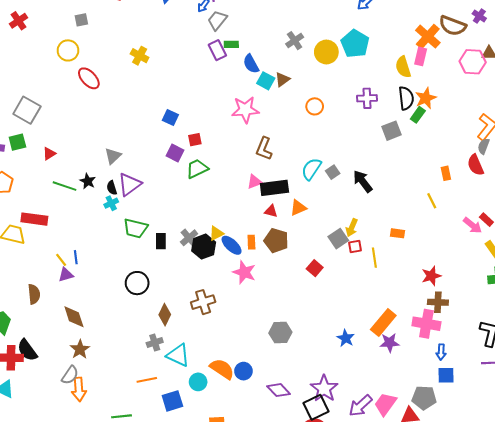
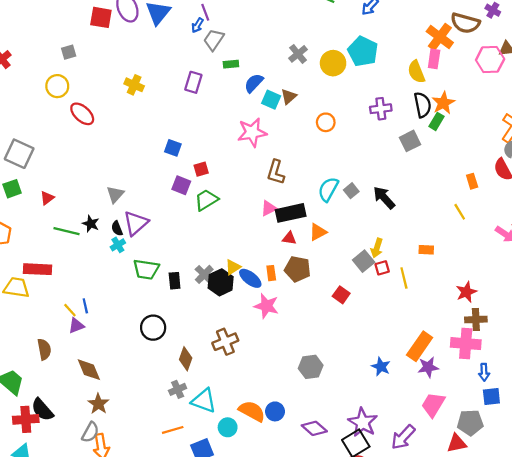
purple rectangle: (217, 50) -> (193, 82), moved, turned 48
blue semicircle: (251, 64) -> (254, 83), turned 78
pink trapezoid: (385, 404) -> (433, 405), moved

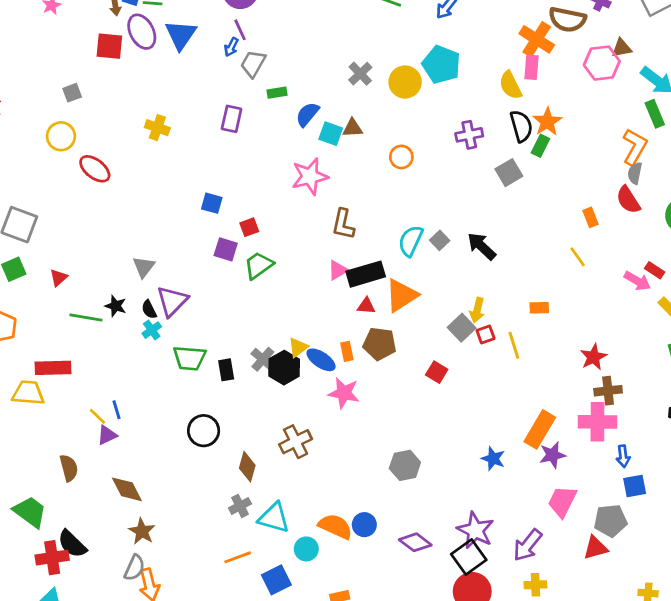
brown triangle: (289, 97) -> (353, 128), turned 42
orange triangle: (318, 232) -> (402, 295), size x1.5

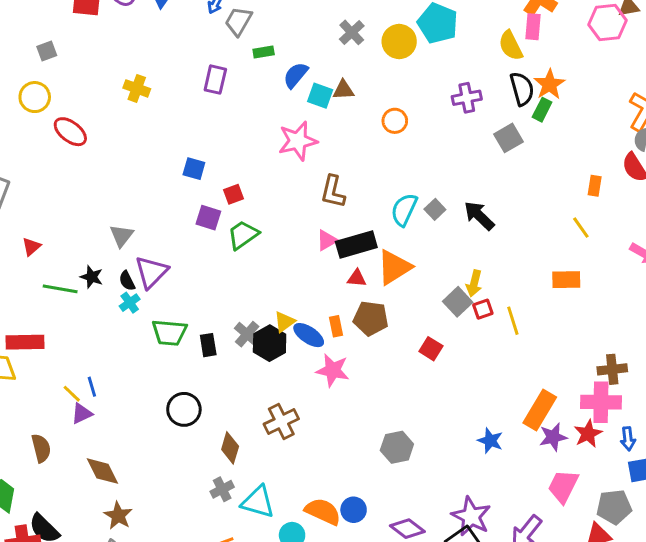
orange rectangle: (591, 217) -> (595, 186), turned 30
orange rectangle: (539, 308) -> (566, 280), moved, size x1.4
red star: (594, 357) -> (588, 434), moved

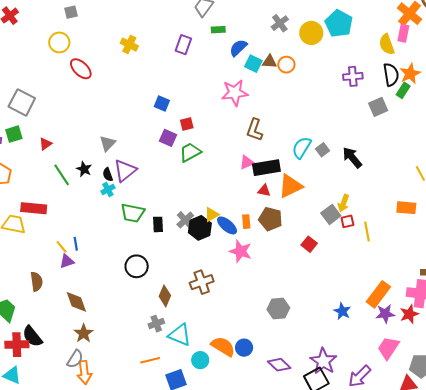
orange circle: (395, 121) -> (286, 65), moved
green line: (60, 289) -> (62, 175), turned 40

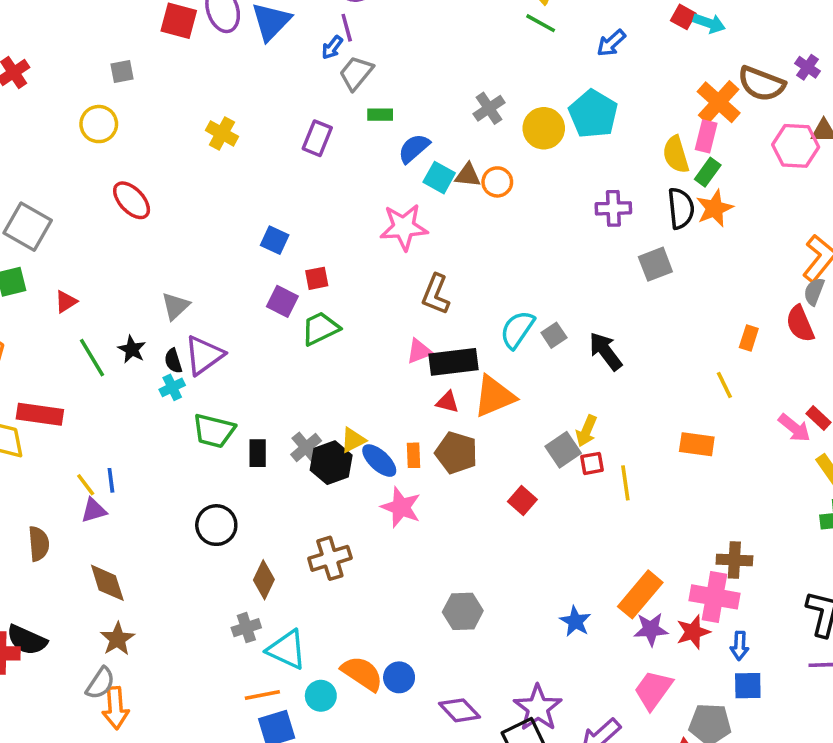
red ellipse: (81, 69) -> (132, 200), moved
green rectangle: (403, 90) -> (708, 172), moved
black semicircle: (32, 336) -> (27, 640), turned -30
orange line: (150, 360) -> (262, 695), moved

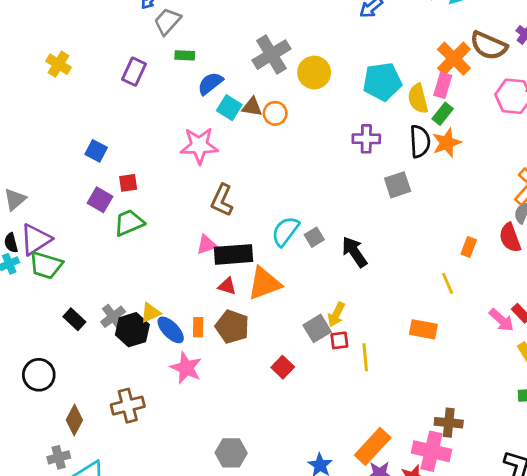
gray cross: (489, 108) -> (271, 55), size x1.5
cyan pentagon: (593, 114) -> (382, 82), moved, turned 30
green trapezoid: (214, 431) -> (46, 265), moved
black rectangle: (258, 453) -> (74, 319), turned -50

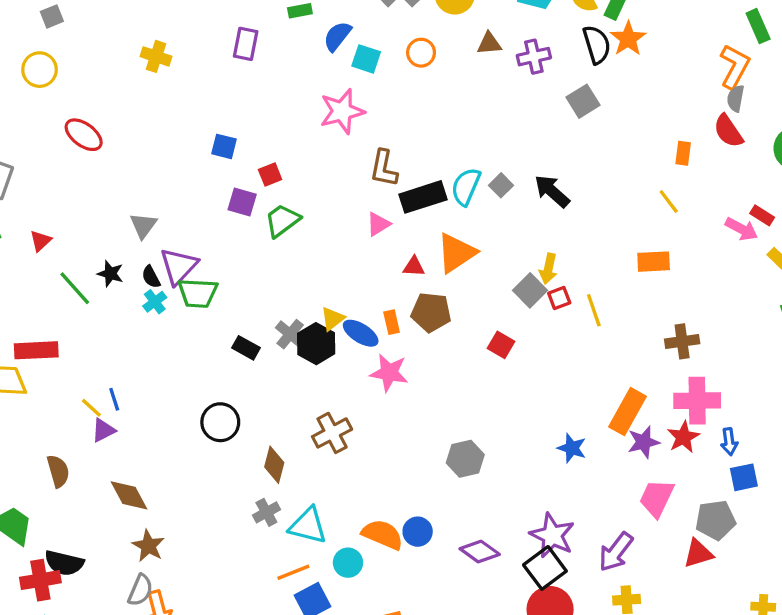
brown triangle: (252, 107) -> (489, 44), moved
black rectangle: (233, 254) -> (423, 197), moved
brown cross: (449, 423) -> (682, 341), moved

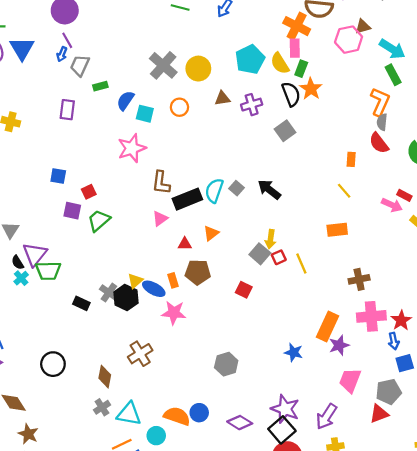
orange triangle: (456, 253) -> (211, 233), size x0.6
black circle: (220, 422) -> (53, 364), moved
red star: (683, 437) -> (401, 320), moved

